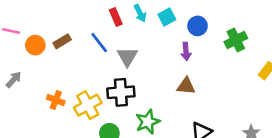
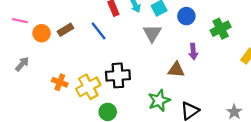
purple arrow: (186, 51) -> (193, 51), moved
gray triangle: (127, 57) -> (152, 33), moved
green star: (148, 122) -> (159, 101), moved

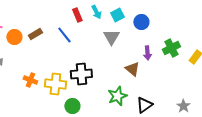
green cross: (221, 29) -> (171, 48), moved
brown triangle: (176, 70) -> (132, 69), turned 35
yellow cross: (88, 87) -> (55, 84), turned 35

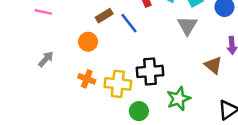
brown rectangle: (35, 34) -> (104, 16), moved
orange circle: (14, 37) -> (88, 42), moved
green star: (117, 96) -> (179, 99), moved

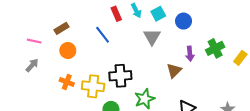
pink line: (43, 12) -> (34, 41), moved
brown rectangle: (104, 16) -> (62, 28), moved
brown triangle: (213, 65) -> (174, 70), turned 35

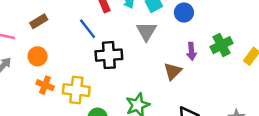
orange circle: (68, 51) -> (38, 56), moved
black cross: (120, 76) -> (109, 55), moved

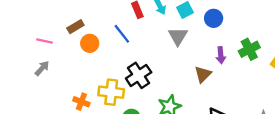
black cross: (109, 55) -> (139, 75), moved, turned -30
orange circle: (38, 56) -> (90, 43), moved
orange cross: (45, 85) -> (81, 102), moved

